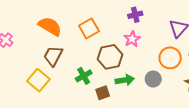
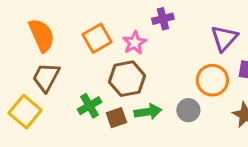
orange semicircle: (50, 26) -> (42, 35), turned 35
pink star: (132, 39) -> (134, 43), moved
brown square: (103, 93) -> (116, 118), moved

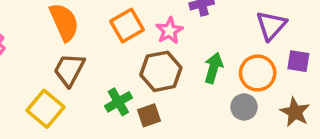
gray circle: (188, 110) -> (244, 107), moved
green arrow: (148, 112) -> (213, 68), moved, turned -65

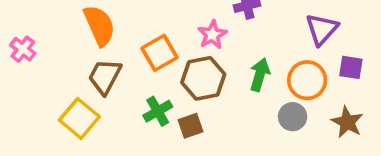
orange square: (127, 25) -> (159, 53), moved

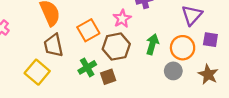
brown trapezoid: (105, 77) -> (53, 45), turned -40

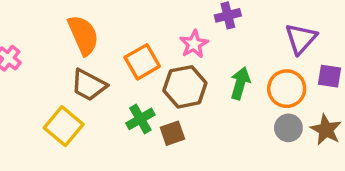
brown trapezoid: (53, 45) -> (89, 85), turned -50
gray circle: (173, 71) -> (288, 128), moved

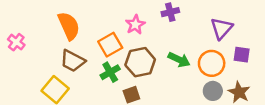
pink star: (194, 44) -> (135, 25), moved
green arrow: (240, 83) -> (179, 60), turned 100
green cross: (140, 119) -> (110, 72), moved

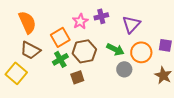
purple cross: (170, 12) -> (101, 16), moved
purple triangle: (222, 28) -> (131, 24), moved
gray circle: (213, 91) -> (124, 69), moved

